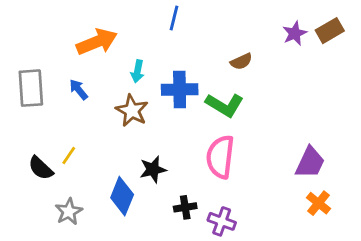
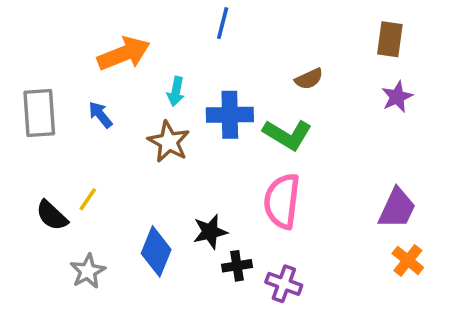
brown rectangle: (330, 31) -> (390, 39), moved, turned -52
purple star: (295, 33) -> (397, 97), moved
black star: (153, 169) -> (210, 232), moved

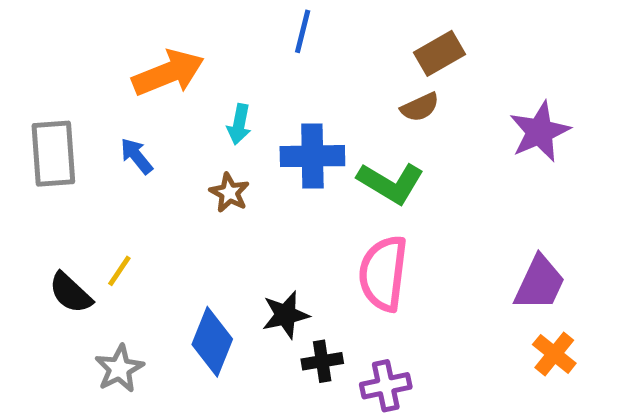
brown rectangle: (390, 39) -> (439, 53), moved, turned 52
purple star: (397, 97) -> (540, 132), size x1.4
brown star: (169, 142) -> (229, 193), size x0.7
purple cross: (284, 284) -> (386, 386), turned -32

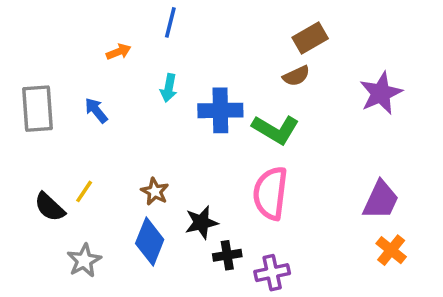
blue line: (303, 31) -> (170, 22), moved
orange arrow: (168, 73) -> (119, 52), size x0.5
brown star: (229, 193) -> (155, 191), moved

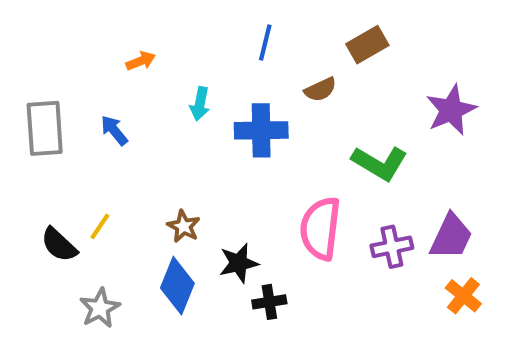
blue line: (170, 22) -> (265, 43), moved
brown semicircle: (296, 76) -> (320, 90), moved
green L-shape: (276, 129) -> (380, 163), moved
purple cross: (272, 273) -> (392, 247), moved

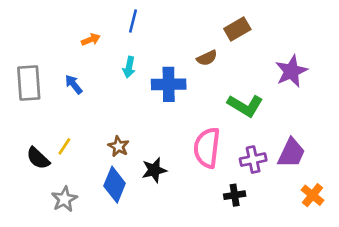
blue line: (265, 43) -> (133, 21), moved
orange cross: (463, 296) -> (312, 195), moved
black cross: (269, 302) -> (235, 195), moved

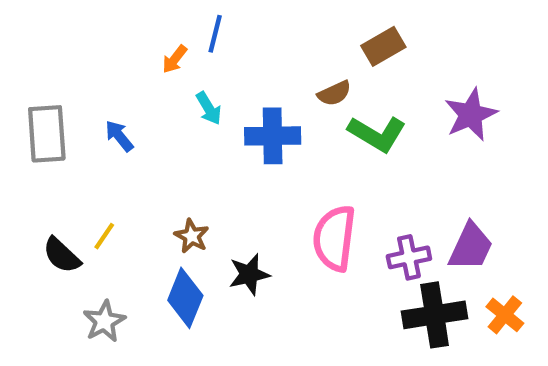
orange arrow: (91, 39) -> (175, 59), moved, turned 150
cyan arrow: (129, 67) -> (209, 108), turned -42
green L-shape: (245, 105) -> (377, 134), moved
black cross: (235, 195) -> (435, 315), moved, size x1.8

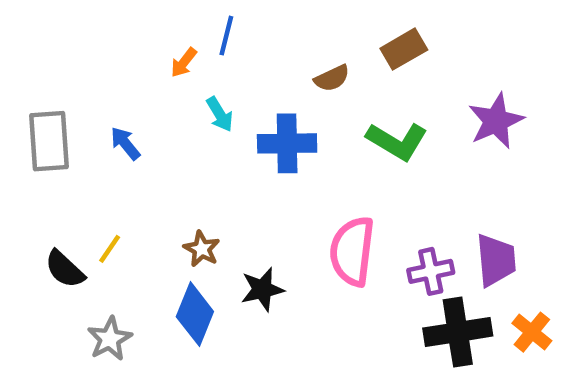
brown semicircle: (334, 93) -> (332, 78), moved
purple trapezoid: (471, 247) -> (496, 260), turned -30

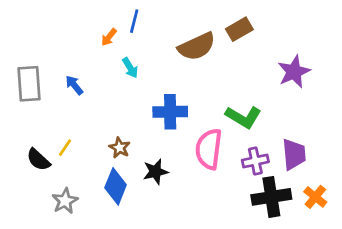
brown semicircle: (332, 78) -> (197, 46), size x1.8
green L-shape: (397, 141) -> (243, 117), moved
blue cross: (287, 143) -> (170, 112), moved

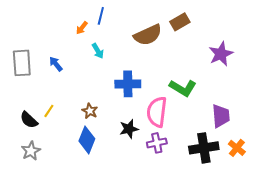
purple cross: (255, 161) -> (157, 143), moved
black star: (155, 172) -> (129, 129), moved
gray star: (65, 201) -> (31, 151), moved

